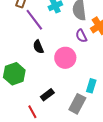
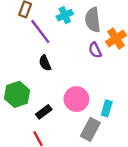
pink circle: (65, 58) -> (76, 99), moved
black rectangle: (47, 95) -> (44, 112), moved

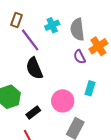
black semicircle: (45, 63) -> (34, 68), size x1.5
cyan rectangle: (107, 108) -> (90, 88), moved

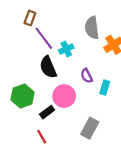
cyan cross: (52, 25) -> (66, 49), moved
purple semicircle: (80, 57) -> (87, 76), moved
pink circle: (63, 101) -> (64, 96), moved

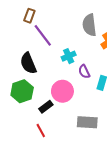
cyan cross: (66, 49) -> (69, 56), moved
black semicircle: (48, 67) -> (28, 63), moved
gray rectangle: (90, 128) -> (87, 122), turned 66

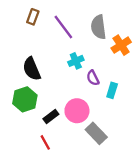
purple line: (43, 35) -> (63, 27), moved
pink circle: (62, 91) -> (77, 111), moved
gray rectangle: (87, 122) -> (96, 133), turned 42

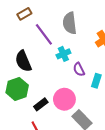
brown rectangle: (33, 17) -> (24, 14), turned 40
purple line: (63, 27) -> (44, 34), moved
gray semicircle: (98, 27) -> (70, 23), moved

